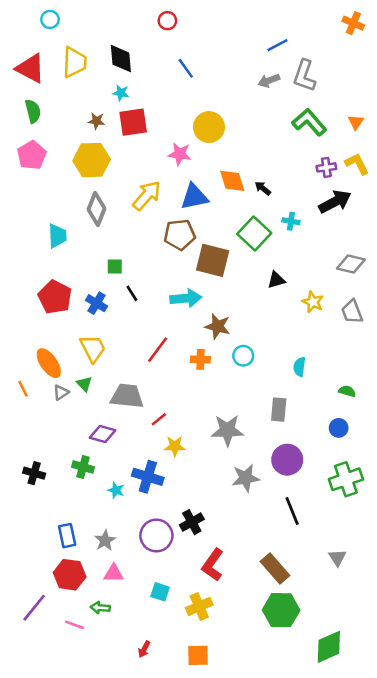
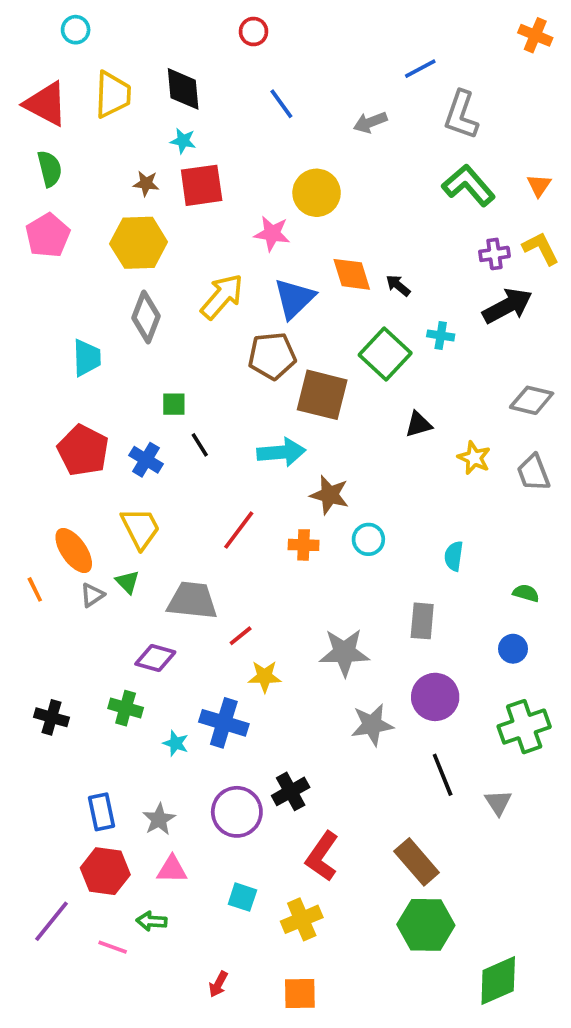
gray arrow: (269, 81) -> (370, 122), moved
blue triangle: (194, 197) -> (294, 298), turned -32
gray triangle: (337, 558) -> (498, 803), moved

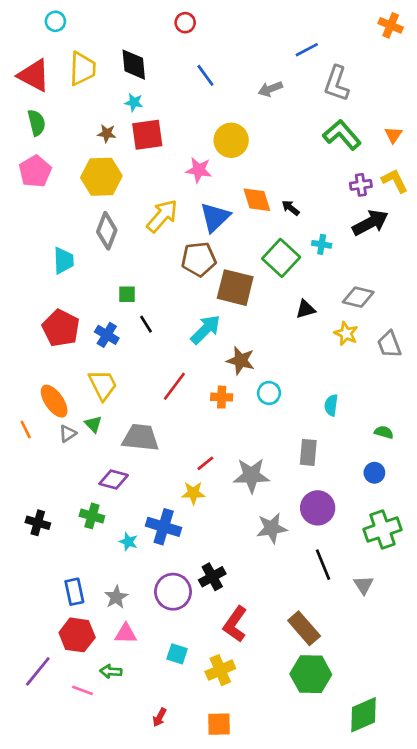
gray diamond: (532, 400) -> (358, 297), moved
cyan arrow: (281, 452) -> (205, 329), turned -40
red line: (241, 636) -> (205, 463), moved

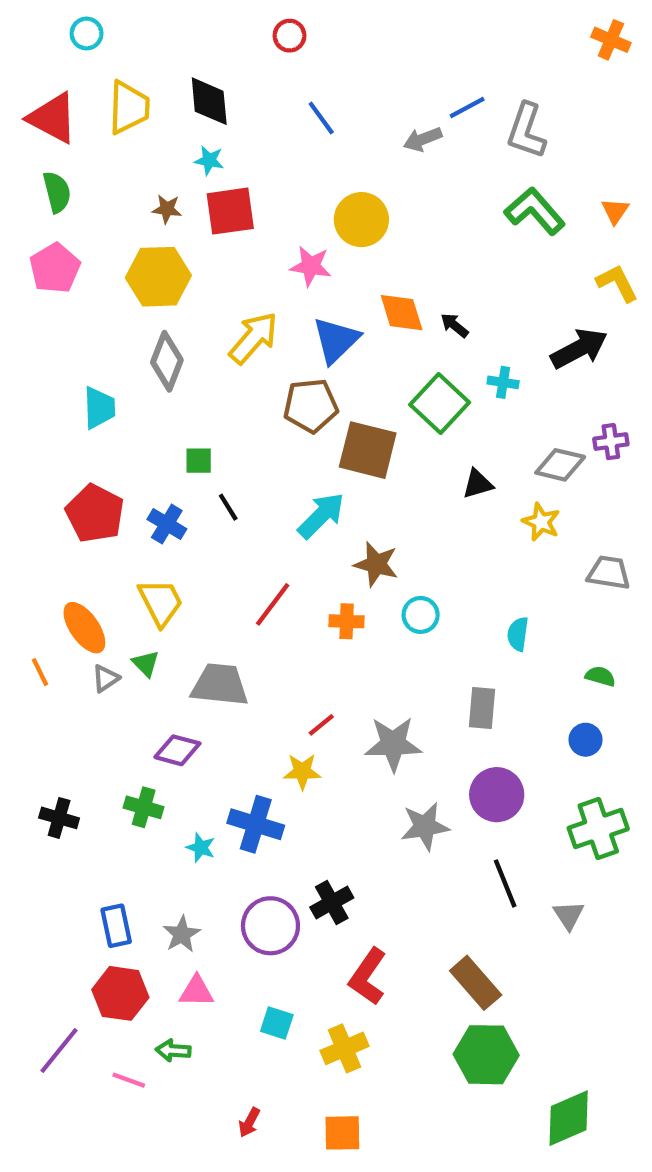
blue line: (307, 50) -> (467, 107), moved
purple cross: (361, 185) -> (611, 442), moved
gray trapezoid: (389, 344) -> (609, 573), moved, turned 120

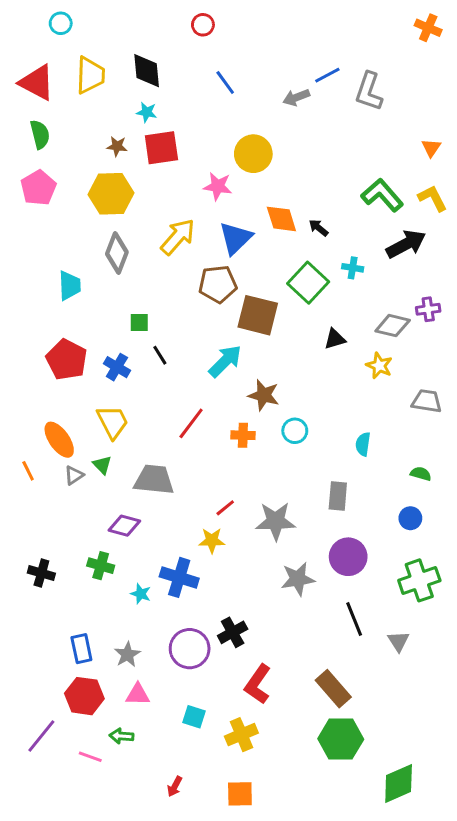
green L-shape: (535, 211) -> (382, 195), moved

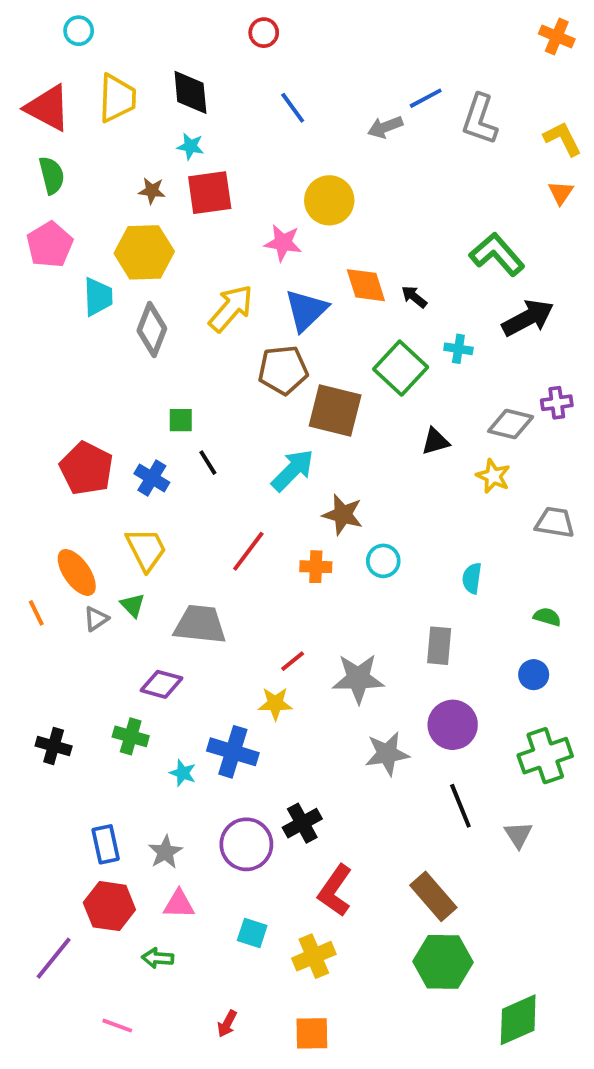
yellow L-shape: (433, 198) -> (563, 139), moved
cyan trapezoid: (70, 286) -> (98, 297), moved
pink line: (90, 757) -> (117, 1026), moved

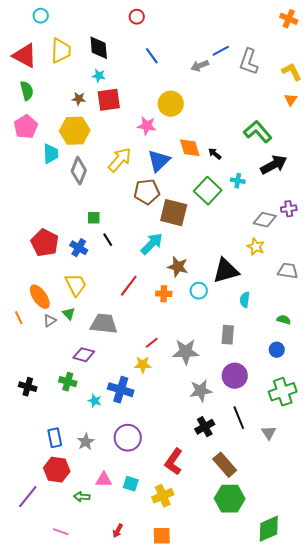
black triangle: (435, 441) -> (226, 271), moved, size x1.8
black cross: (302, 823) -> (205, 427), moved
pink triangle: (179, 904) -> (104, 480), moved

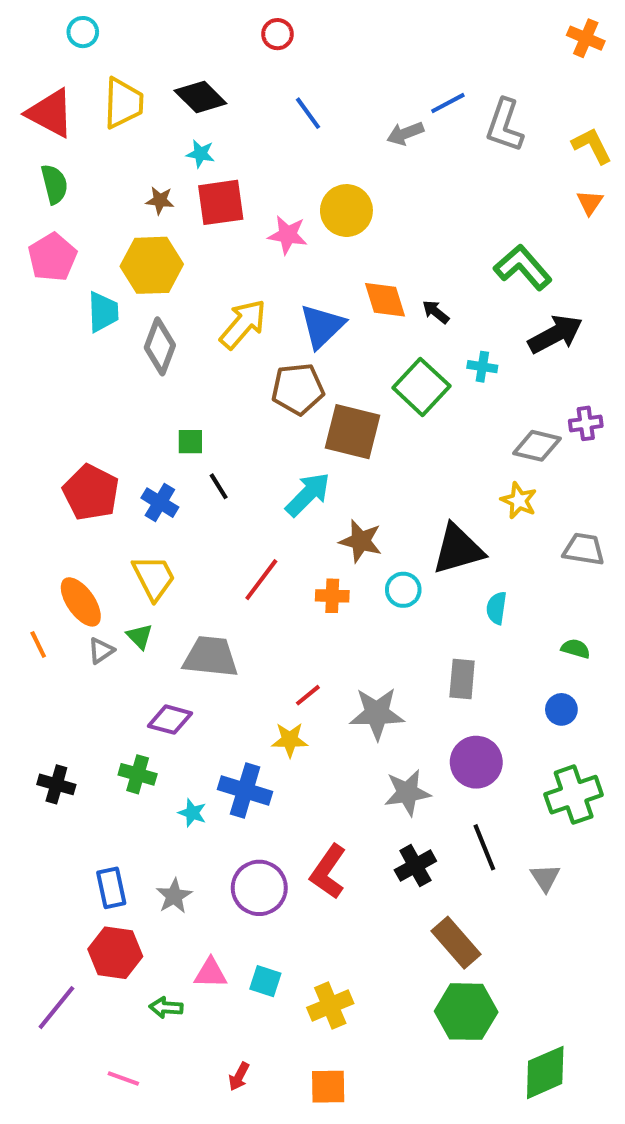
black diamond: (99, 48) -> (200, 97), turned -40
pink star: (147, 126) -> (288, 235), moved
red L-shape: (174, 462) -> (328, 872), moved

